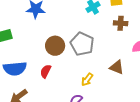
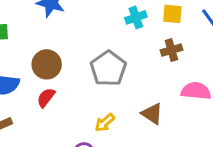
brown cross: (121, 23) -> (171, 50), turned -32
brown circle: (55, 46) -> (47, 64), moved

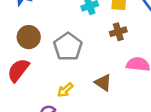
brown circle: (47, 64) -> (29, 37), moved
red semicircle: (46, 98) -> (18, 70), size x1.5

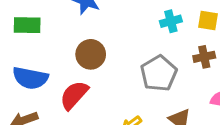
gray pentagon: (68, 47) -> (159, 73), moved

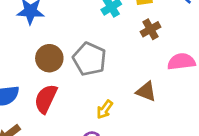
gray pentagon: (159, 73) -> (89, 59), moved

